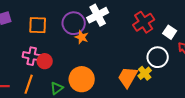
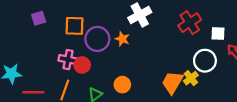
purple circle: (74, 23) -> (97, 39), moved
white square: (170, 32) -> (218, 33), turned -32
orange circle: (82, 79) -> (122, 85), size x0.6

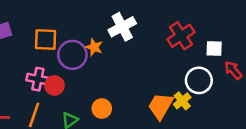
orange star: (122, 39) -> (94, 47), moved

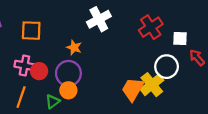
orange star: (94, 47) -> (74, 47), moved
purple circle: (72, 55) -> (68, 73), moved
yellow cross: (182, 101) -> (152, 85), size x1.5
orange circle: (102, 108) -> (68, 90), moved

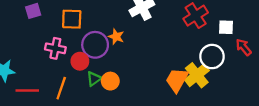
pink cross: (24, 65) -> (55, 48), moved
purple circle: (68, 73) -> (95, 45), moved
green triangle: (53, 102) -> (94, 79), moved

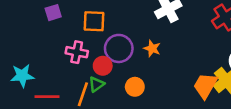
orange star: (116, 37) -> (152, 48), moved
green triangle: (94, 79) -> (96, 84), moved

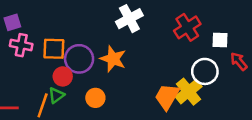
orange square: (94, 21) -> (54, 49), moved
orange star: (152, 48) -> (113, 59), size x1.5
pink cross: (77, 52) -> (21, 45), moved

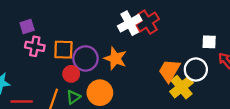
red cross: (187, 27) -> (147, 22), moved
green triangle: (56, 95) -> (73, 97), moved
orange trapezoid: (167, 97) -> (169, 71), moved
orange circle: (95, 98) -> (100, 93), size x1.5

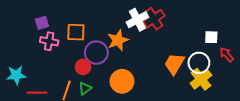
orange square: (63, 50) -> (76, 32), moved
orange star: (115, 58) -> (118, 40), moved, turned 30
yellow cross: (182, 87) -> (201, 79), moved
orange circle: (100, 93) -> (122, 81), moved

